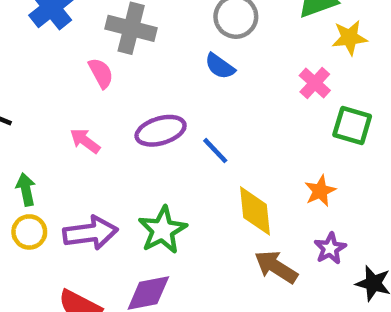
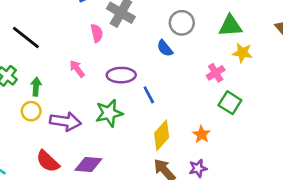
orange star: (320, 191) -> (201, 134), turned -30
yellow diamond: (255, 211) -> (162, 135), turned 32
green star: (163, 230) -> (109, 113), moved

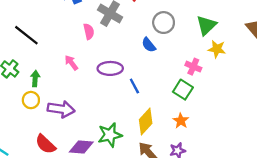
green triangle: (230, 26) -> (206, 25), turned -40
pink cross: (216, 73) -> (193, 67), turned -35
green square: (230, 103) -> (183, 90), moved
green star: (109, 113) -> (110, 135), moved

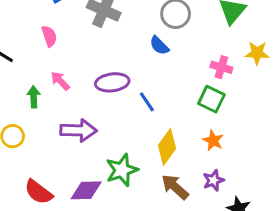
pink semicircle: (89, 31) -> (49, 36), moved
yellow star: (217, 49) -> (257, 53), moved
green arrow: (35, 78) -> (34, 97), moved
purple arrow: (61, 109) -> (79, 130), moved

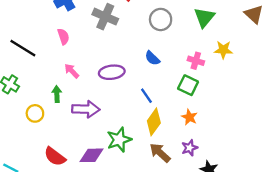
blue semicircle: (159, 45) -> (152, 58), moved
green arrow: (34, 97) -> (57, 94), moved
blue line: (147, 102) -> (146, 96), moved

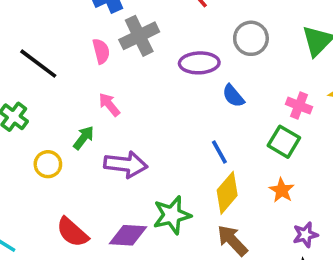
gray cross: (105, 17) -> (139, 36), moved, turned 35
purple ellipse: (112, 72) -> (199, 63), moved
green arrow: (57, 94) -> (84, 138), turned 35
purple star: (190, 148) -> (305, 235), moved

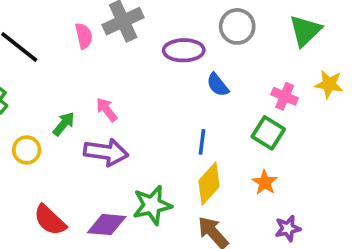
pink arrow: (109, 105) -> (107, 110), moved
blue line: (219, 152) -> (202, 142), turned 35

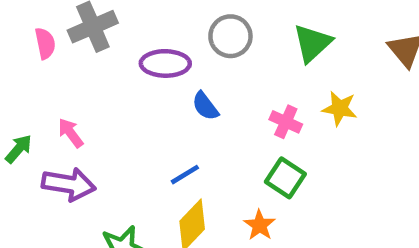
green square: (268, 133) -> (285, 178), moved
blue line: (202, 142) -> (185, 175), turned 50

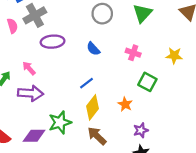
purple ellipse: (165, 63) -> (53, 42), moved
yellow star: (340, 108) -> (174, 56), moved
green square: (285, 178) -> (147, 82), moved

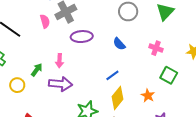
pink arrow: (29, 68) -> (60, 61), turned -136

